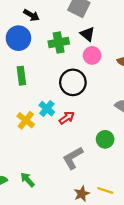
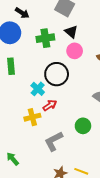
cyan cross: (47, 109) -> (38, 89), moved
yellow cross: (26, 120) -> (32, 117), moved, turned 35

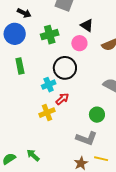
black triangle: (71, 32) -> (87, 25), moved
cyan cross: (38, 89) -> (49, 85), turned 32
gray L-shape: (54, 141) -> (86, 138), moved, turned -125

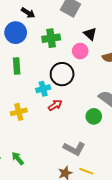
yellow cross: (47, 113) -> (19, 112), moved
green circle: (97, 115) -> (94, 116), moved

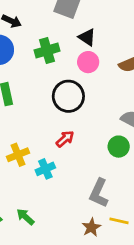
black triangle: (90, 34) -> (87, 37), moved
cyan cross: (43, 89) -> (45, 169), moved
gray L-shape: (74, 149) -> (99, 193), turned 95

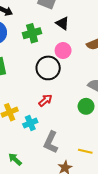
pink circle: (88, 62) -> (63, 51), moved
gray L-shape: (99, 193) -> (51, 142), moved
yellow line: (119, 221) -> (85, 151), moved

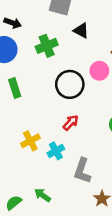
pink circle: (63, 51) -> (99, 71), moved

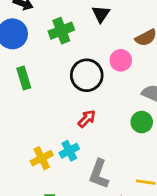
black triangle: (81, 30) -> (101, 14), turned 35
yellow cross: (30, 141) -> (42, 158), moved

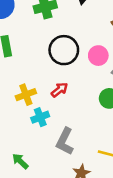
pink circle: (121, 60) -> (98, 56), moved
yellow cross: (42, 158) -> (26, 95), moved

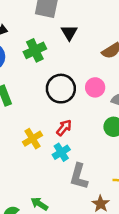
cyan cross: (40, 117) -> (61, 152), moved

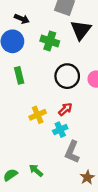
black triangle: (69, 33) -> (81, 30), size x1.5
green cross: (35, 50) -> (50, 41), turned 36

